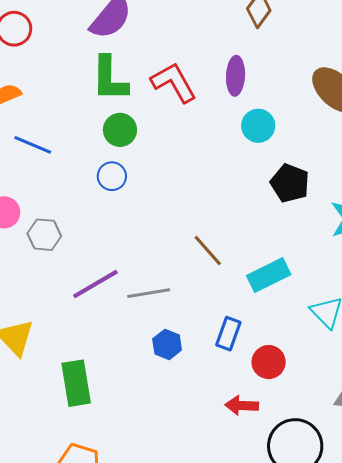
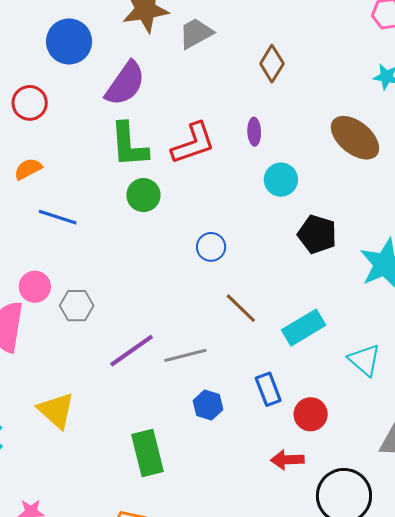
purple ellipse: (236, 76) -> (254, 132), size x0.7
red L-shape: (174, 82) -> (193, 143), turned 105
blue circle: (112, 176) -> (211, 247), moved
blue rectangle: (228, 334) -> (268, 389), turned -36
green rectangle: (76, 383) -> (148, 453), moved

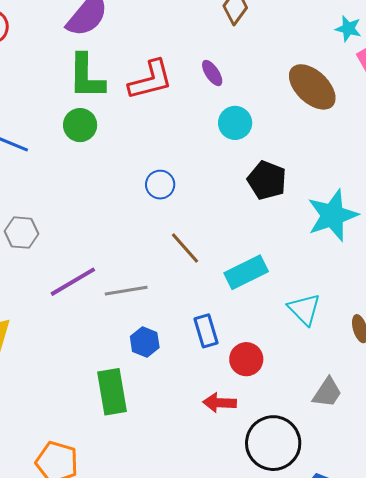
purple ellipse: (254, 132) -> (212, 73), turned -36
green circle: (143, 195) -> (80, 125), moved
green rectangle: (148, 453) -> (112, 392), moved

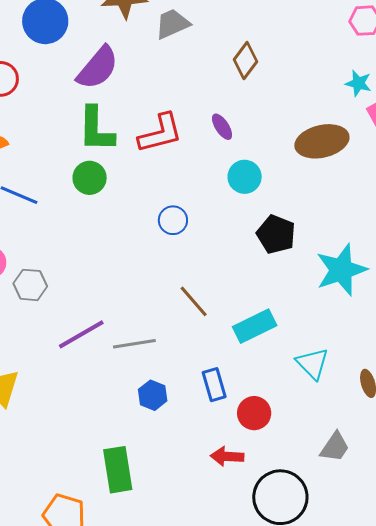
brown ellipse: (312, 87) -> (322, 141), turned -57
blue circle: (160, 185) -> (173, 220), moved
green rectangle: (112, 392) -> (118, 470), moved

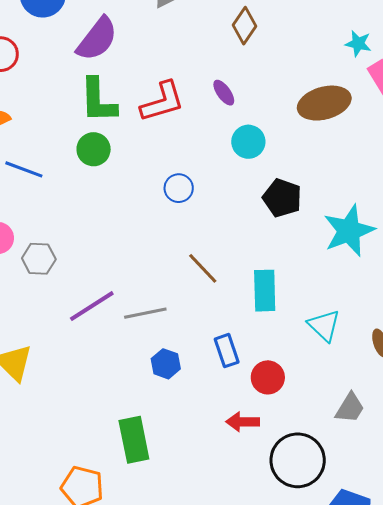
cyan rectangle: (255, 326) -> (265, 291), turned -63

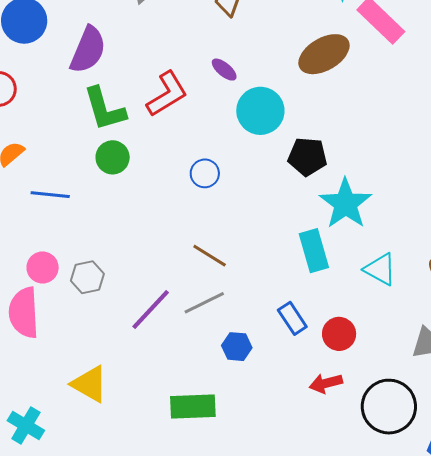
cyan circle: (248, 142) -> (260, 111), size x1.4
cyan star: (349, 231) -> (346, 204), moved
brown line: (203, 268) -> (210, 256), moved
green rectangle: (134, 440) -> (193, 406), moved, turned -66

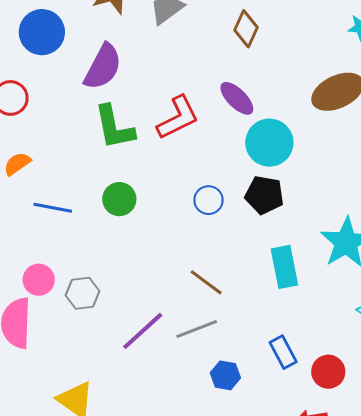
purple ellipse: (224, 70) -> (237, 98), size x1.4
green circle: (113, 157) -> (119, 199), moved
black pentagon: (307, 157) -> (264, 195), moved
cyan rectangle: (314, 251) -> (284, 267), moved

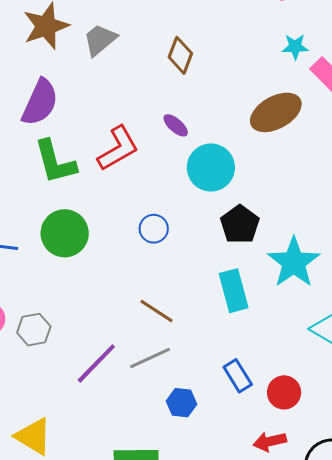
purple ellipse: (237, 98) -> (176, 125), size x0.7
black pentagon: (264, 195) -> (240, 224), moved, turned 30
green circle: (119, 199) -> (65, 233), size x1.4

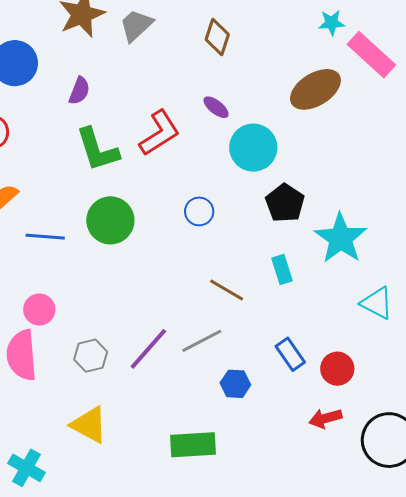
purple semicircle: (40, 102) -> (79, 91), size x0.6
cyan rectangle: (234, 291) -> (282, 269), size x0.7
brown line: (156, 311) -> (227, 290), moved
gray hexagon: (34, 330) -> (91, 356), moved

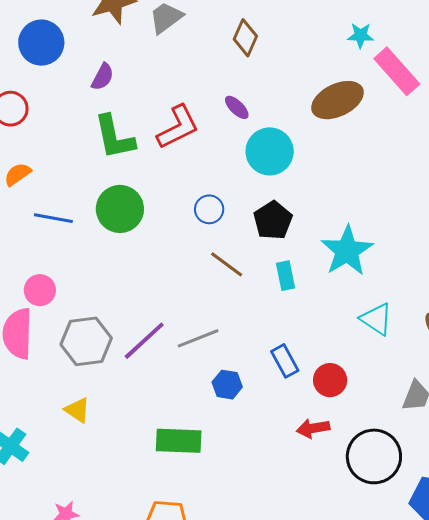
black pentagon: (285, 203) -> (273, 220), moved
brown line: (227, 290) -> (227, 264), moved
gray hexagon: (91, 356) -> (86, 341), size x1.5
yellow triangle: (89, 425) -> (77, 410), size x0.7

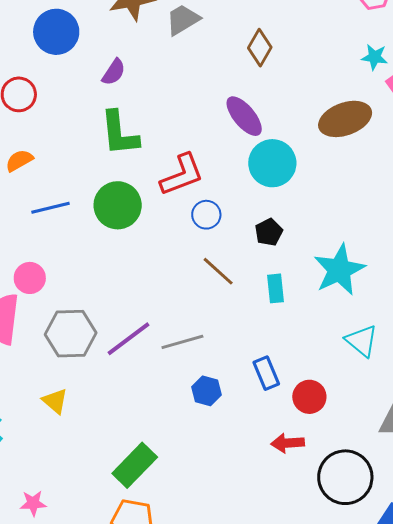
purple ellipse: (237, 107) -> (244, 116), size x1.6
red L-shape: (178, 127) -> (182, 175), moved
blue line: (53, 218) -> (50, 208), turned -30
black pentagon: (273, 220) -> (269, 232), size x0.7
green rectangle: (179, 441) -> (135, 465), moved, turned -54

